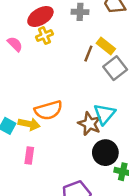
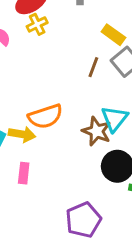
brown line: (88, 54) -> (93, 67), moved

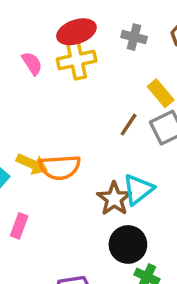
yellow cross: (37, 24) -> (77, 60), size x1.5
yellow arrow: (22, 134) -> (32, 164), moved

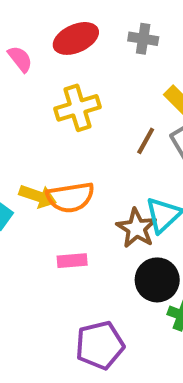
yellow cross: (77, 60) -> (78, 108), moved
pink semicircle: (32, 63) -> (20, 59), moved
pink rectangle: (19, 226) -> (72, 261), moved, turned 70

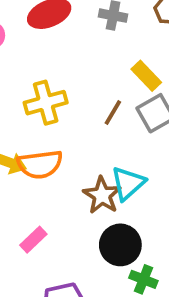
yellow cross: (78, 108) -> (46, 103), moved
pink rectangle: (72, 261) -> (33, 240), moved, turned -40

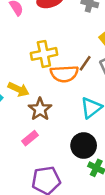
orange semicircle: (40, 164) -> (64, 74), moved
brown star: (102, 195) -> (40, 109), moved

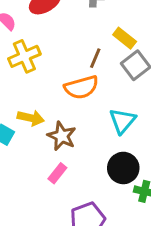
yellow cross: (44, 54) -> (24, 56), moved
brown line: (85, 63) -> (95, 58), moved

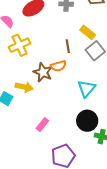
brown line: (95, 58) -> (68, 46), turned -32
orange semicircle: (81, 87) -> (58, 66), size x0.7
brown star: (62, 136) -> (43, 72), moved

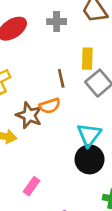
yellow rectangle: (88, 32) -> (87, 59), turned 56
black circle: (87, 121) -> (89, 159), moved

